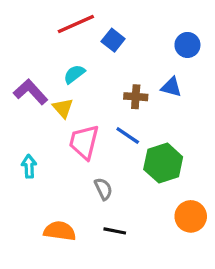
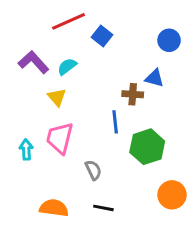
purple L-shape: (31, 92) -> (34, 62), moved
brown cross: (136, 97) -> (133, 94), moved
blue line: (128, 136) -> (115, 122), turned 50
pink trapezoid: (84, 142) -> (60, 138), moved

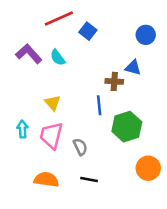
cyan semicircle: (67, 67) -> (58, 58), turned -90
yellow triangle: (57, 97) -> (53, 103), moved
pink trapezoid: (60, 138) -> (51, 135), moved

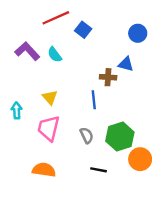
green hexagon: (127, 127) -> (120, 137), moved
cyan arrow: (22, 129) -> (17, 110), moved
gray semicircle: (80, 147) -> (87, 135), moved
black line: (89, 180) -> (99, 170), moved

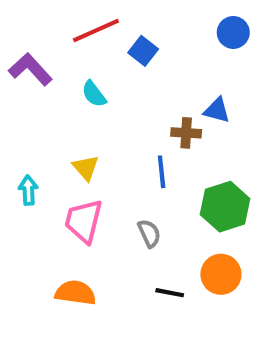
blue circle: (138, 33) -> (233, 32), moved
purple L-shape: (27, 51) -> (30, 69), moved
green hexagon: (120, 137) -> (225, 207), moved
orange circle: (140, 159) -> (221, 274), moved

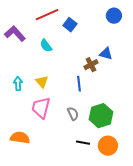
brown cross: (186, 133) -> (91, 65), turned -32
cyan arrow: (28, 190) -> (18, 84), moved
green hexagon: (225, 207) -> (101, 116), moved
orange circle: (221, 274) -> (108, 146), moved
orange semicircle: (75, 293) -> (20, 138), moved

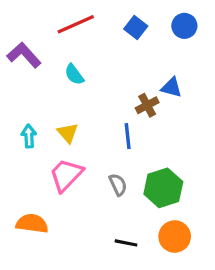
blue square: (70, 25) -> (136, 27), moved
pink trapezoid: (41, 108) -> (66, 175), turned 30
black line: (83, 143) -> (126, 243), moved

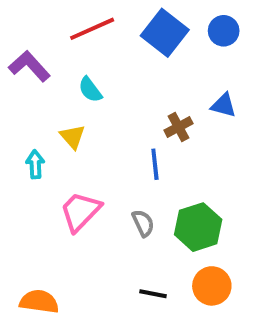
blue square: (136, 27) -> (165, 33), size x1.6
blue triangle: (171, 87) -> (224, 105), moved
yellow triangle: (68, 133) -> (73, 137), moved
orange semicircle: (32, 224) -> (39, 302), moved

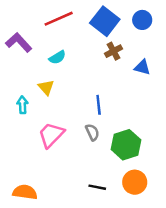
cyan semicircle: (90, 90) -> (57, 57), turned -84
brown cross: (178, 127) -> (114, 51), moved
gray semicircle: (143, 223) -> (92, 132), moved

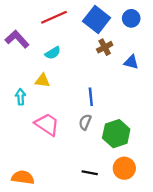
yellow triangle: (46, 87) -> (42, 81), turned -42
gray semicircle: (92, 132) -> (85, 122), turned -133
pink trapezoid: (51, 135) -> (47, 124), turned 80

